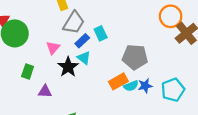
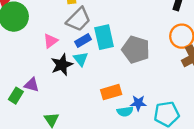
cyan rectangle: (101, 33) -> (104, 37), size x1.5
gray pentagon: (135, 57) -> (136, 50), moved
green rectangle: (28, 71) -> (16, 96), moved
cyan semicircle: (131, 86) -> (125, 111), moved

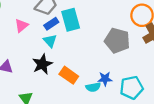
gray pentagon: (136, 50) -> (117, 41), moved
black star: (62, 65) -> (42, 64), moved
orange rectangle: (111, 92) -> (69, 75), moved, turned 54

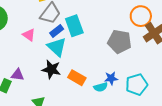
pink triangle: (21, 26) -> (29, 35), turned -40
cyan triangle: (50, 41) -> (57, 47), size x1.5
black star: (42, 64) -> (51, 69), turned -30

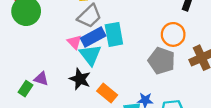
orange circle: (141, 16) -> (173, 34), moved
blue rectangle: (57, 31) -> (93, 37), size x1.5
pink triangle: (29, 35) -> (74, 42), moved

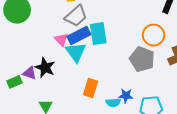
black star: (80, 79) -> (45, 68), moved
green rectangle: (26, 89) -> (15, 82), turned 32
orange rectangle: (107, 93) -> (91, 88), turned 66

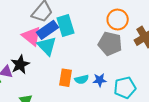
pink triangle: (61, 40) -> (32, 36), size x1.5
black star: (45, 68) -> (20, 65), turned 30
cyan semicircle: (113, 103) -> (82, 79), moved

